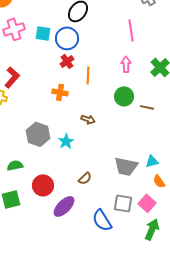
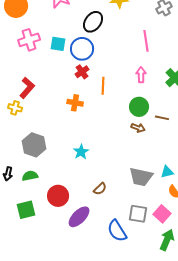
brown arrow: (88, 119) -> (138, 128), moved
gray hexagon: (38, 134) -> (34, 145), moved

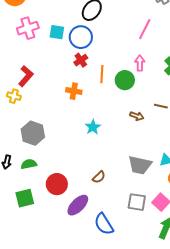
pink line: (146, 41) -> (145, 29), turned 35
green circle: (139, 107) -> (125, 80), moved
cyan star: (81, 152) -> (93, 127), moved
blue semicircle: (117, 231) -> (104, 224), moved

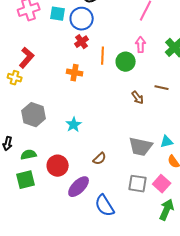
brown arrow: (137, 116) -> (138, 98), turned 32
cyan star: (93, 127) -> (74, 125), moved
green semicircle: (29, 164) -> (29, 155), moved

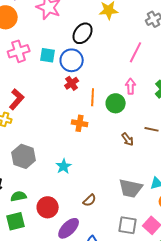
orange cross: (75, 73) -> (80, 123), moved

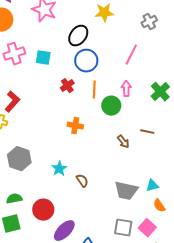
blue circle: (72, 60) -> (86, 61), moved
orange line: (93, 97) -> (94, 90), moved
brown semicircle: (90, 200) -> (82, 181), moved, turned -80

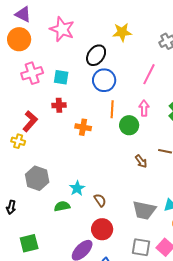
red cross: (67, 86) -> (59, 105), moved, turned 32
orange cross: (75, 126) -> (83, 127), moved
green semicircle: (14, 199) -> (62, 206), moved
red circle: (43, 210) -> (102, 229), moved

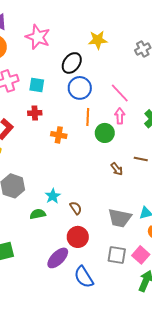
pink line: (149, 74) -> (120, 93), moved, turned -70

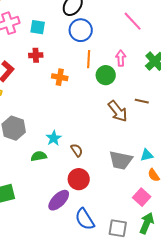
pink line: (120, 93) -> (133, 21), moved
brown arrow: (117, 169) -> (118, 111), size x1.6
gray square: (117, 255) -> (118, 228), moved

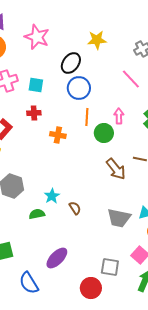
red circle: (79, 179) -> (91, 288), moved
blue semicircle: (85, 219) -> (29, 283), moved
gray square: (118, 228) -> (110, 267), moved

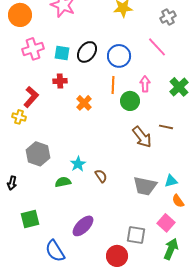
black ellipse: (71, 63) -> (87, 52), moved
blue circle: (79, 88) -> (119, 56), moved
orange cross: (58, 135) -> (84, 103), turned 35

